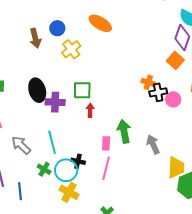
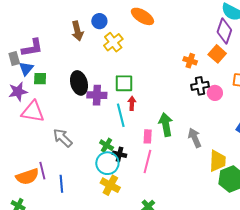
orange cross: (148, 82) -> (190, 61), moved
cyan line: (52, 142) -> (121, 115), moved
green cross: (44, 169) -> (107, 145), moved

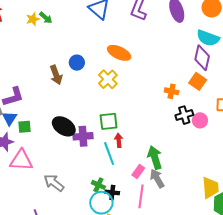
yellow cross: (113, 42) -> (108, 79), moved
black ellipse: (79, 83) -> (64, 126), turned -35
pink rectangle: (148, 136) -> (138, 171), turned 40
gray arrow: (195, 138) -> (157, 178), moved

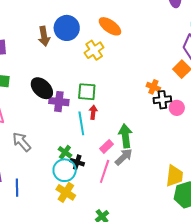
blue circle: (77, 63) -> (67, 28), size x1.6
orange cross: (172, 91) -> (153, 87), moved
gray arrow: (157, 178) -> (124, 157), turned 66

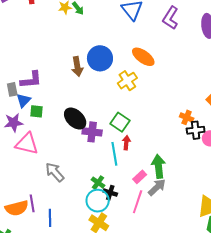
green square: (87, 92) -> (120, 122), turned 30

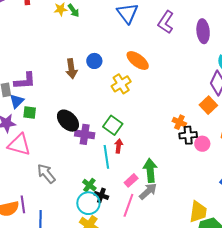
blue circle: (100, 58) -> (94, 61), size x0.6

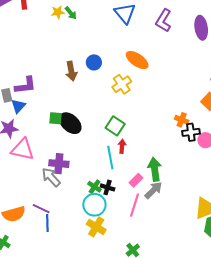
green square: (30, 113) -> (56, 118), moved
purple cross: (85, 134) -> (59, 164), moved
black cross: (101, 195) -> (108, 187), moved
purple line: (23, 204) -> (41, 209), moved, turned -54

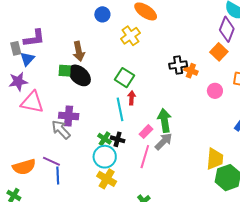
brown arrow: (71, 71) -> (79, 51), moved
black cross: (191, 132) -> (178, 65), moved

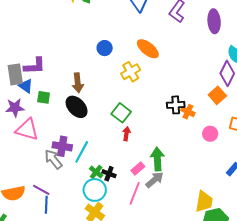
gray rectangle: (16, 48) -> (15, 74), size x1.5
blue triangle: (27, 59) -> (26, 86), turned -42
green square: (65, 71) -> (44, 97), moved
cyan line: (120, 109) -> (82, 152), moved, turned 35

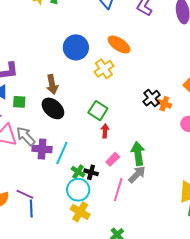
blue circle: (105, 48) -> (76, 47), size x1.6
black cross: (176, 105) -> (152, 98), turned -30
gray arrow: (53, 159) -> (26, 136), moved
pink rectangle: (138, 168) -> (113, 159), moved

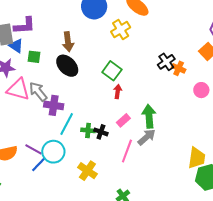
cyan line: (62, 153) -> (67, 124), moved
green cross: (78, 172) -> (88, 130), turned -32
cyan circle: (78, 190) -> (53, 152), moved
blue line: (31, 209) -> (39, 164), turned 42

